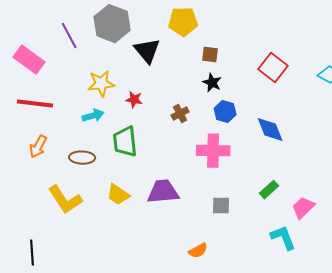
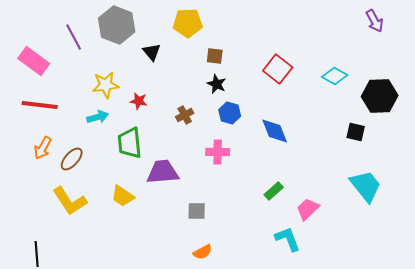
black triangle: (147, 51) -> (152, 52), size x0.7
pink cross: (213, 151) -> (218, 152), size x0.7
brown ellipse: (82, 158) -> (72, 159), moved, turned -50
purple trapezoid: (163, 192) -> (163, 172), moved
gray square: (221, 206) -> (197, 211), moved

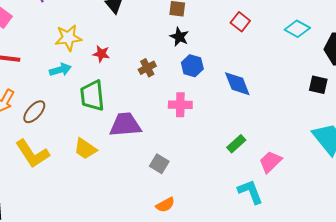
red square: (278, 69) -> (240, 22), size x0.7
gray square: (197, 211) -> (159, 164), turned 30

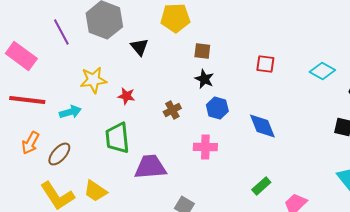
red square: (240, 22) -> (265, 64), turned -30
cyan arrow: (60, 70) -> (70, 112), moved
yellow trapezoid: (85, 149) -> (95, 191), moved

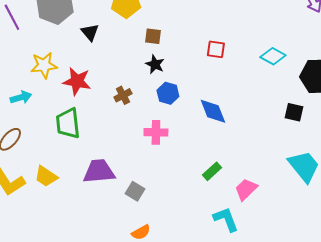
red star: (126, 96) -> (77, 81), size x1.6
purple trapezoid: (150, 167) -> (99, 171), moved

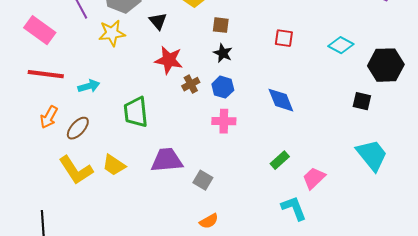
yellow star: (44, 65) -> (112, 33), moved
red star: (77, 81) -> (169, 60), moved
blue hexagon: (168, 93) -> (223, 87), moved

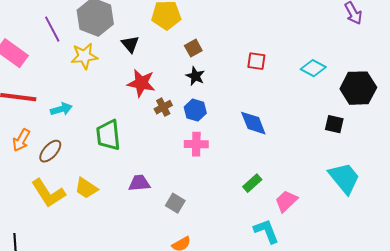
brown square: (221, 25) -> (193, 48), turned -36
purple trapezoid: (167, 160) -> (139, 183), size x0.7

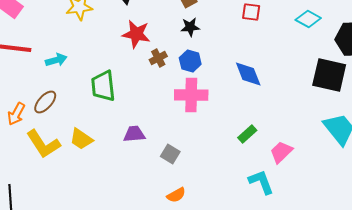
black star: (195, 76) -> (190, 27), turned -30
black square: (334, 124) -> (329, 75), size x1.8
orange arrow: (21, 140) -> (16, 114), moved
pink cross: (196, 144) -> (191, 95), size x1.4

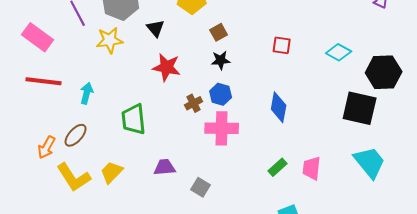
brown cross: (158, 58) -> (194, 103), moved
cyan arrow: (56, 60) -> (87, 93), turned -60
blue diamond: (248, 74) -> (279, 107), turned 32
yellow trapezoid: (81, 139) -> (112, 172), turned 100
pink trapezoid: (281, 152) -> (312, 168), moved, turned -40

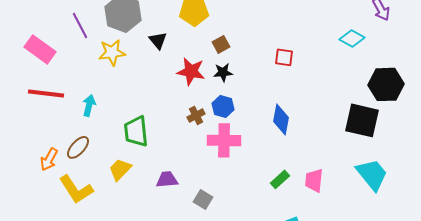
cyan diamond: (339, 52) -> (352, 38), moved
red star: (167, 67) -> (191, 71), moved
yellow trapezoid: (112, 172) -> (120, 169), moved

